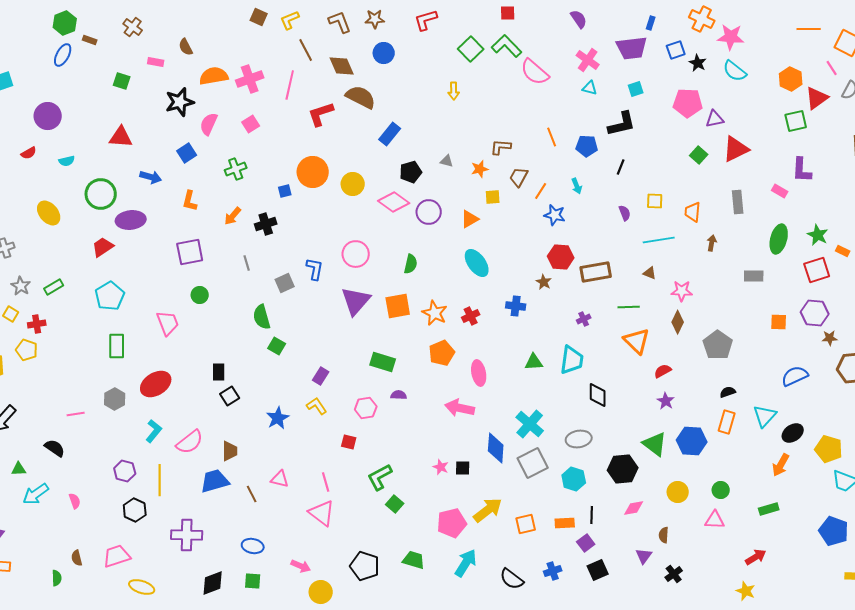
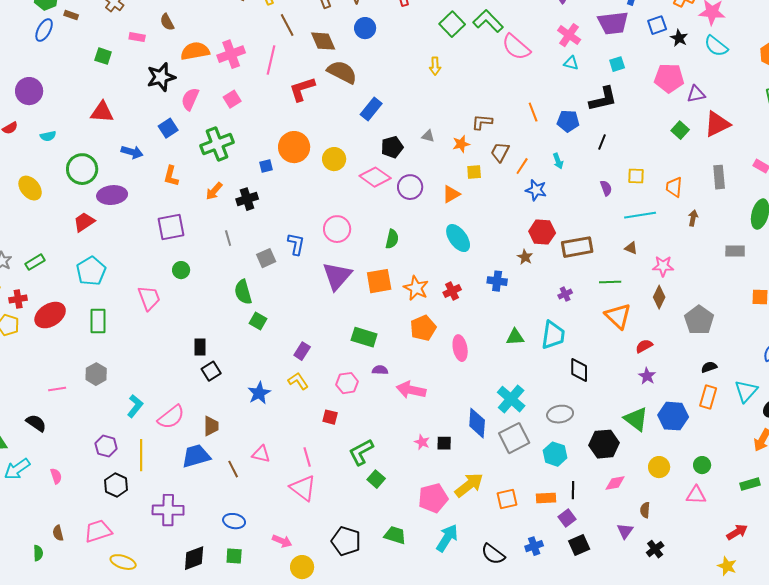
green cross: (236, 169) -> (217, 144), size x1.5
red ellipse: (156, 384) -> (50, 315), moved
pink arrow: (460, 408) -> (411, 390), moved

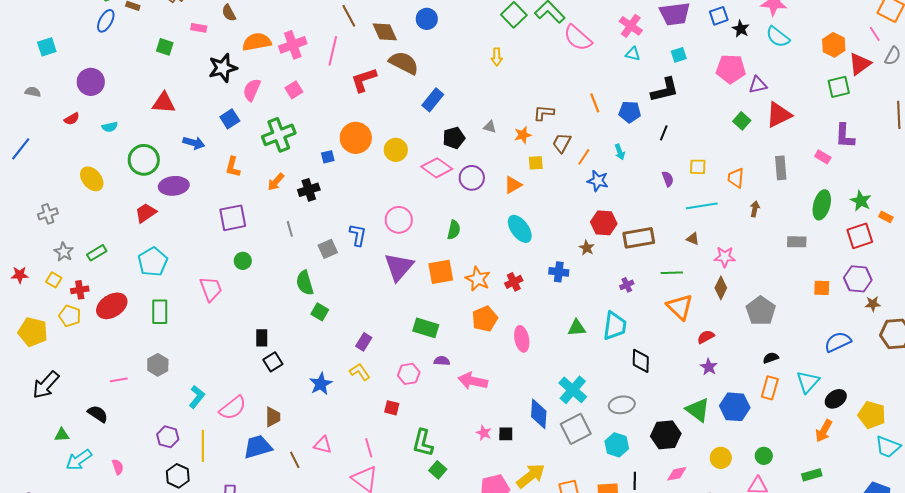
green L-shape: (361, 452) -> (423, 443), turned -48

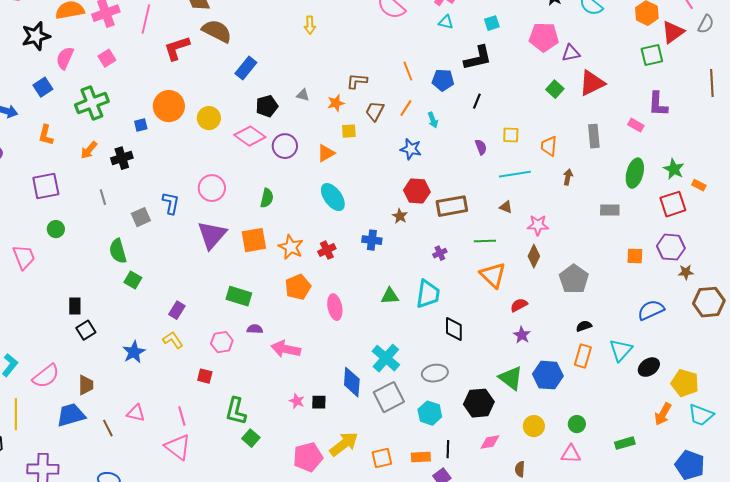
orange line: (584, 157) -> (406, 108), moved
orange arrow: (824, 431) -> (663, 414), moved

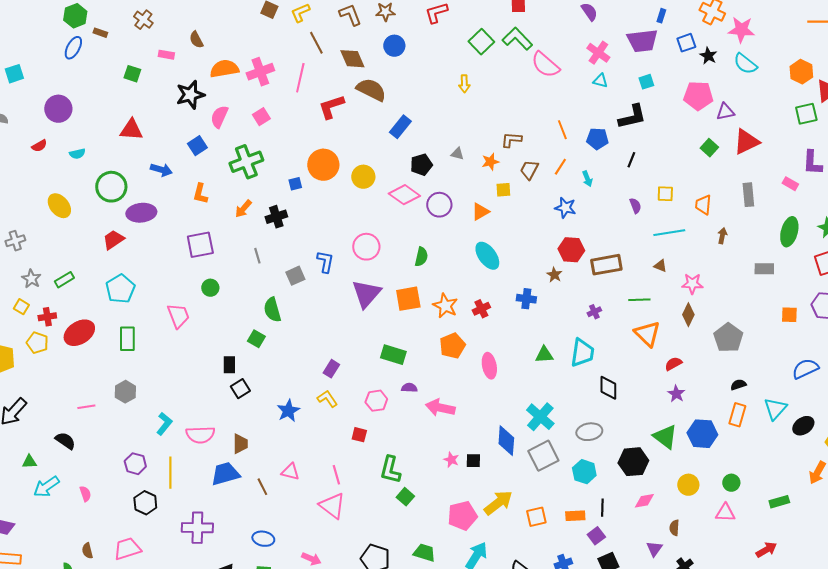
green square: (133, 280) -> (256, 339), moved
pink semicircle: (46, 376) -> (200, 435), turned 36

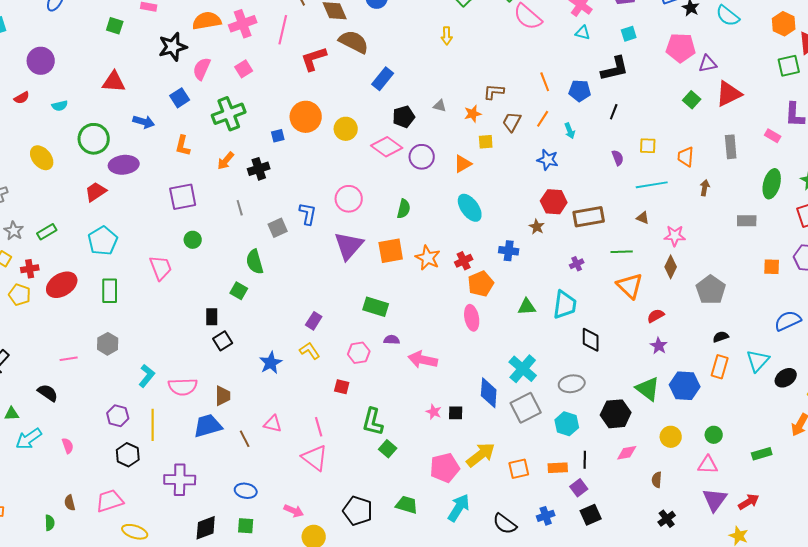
orange pentagon: (452, 346) -> (481, 284), moved
purple triangle: (654, 549) -> (715, 500), moved, size x1.5

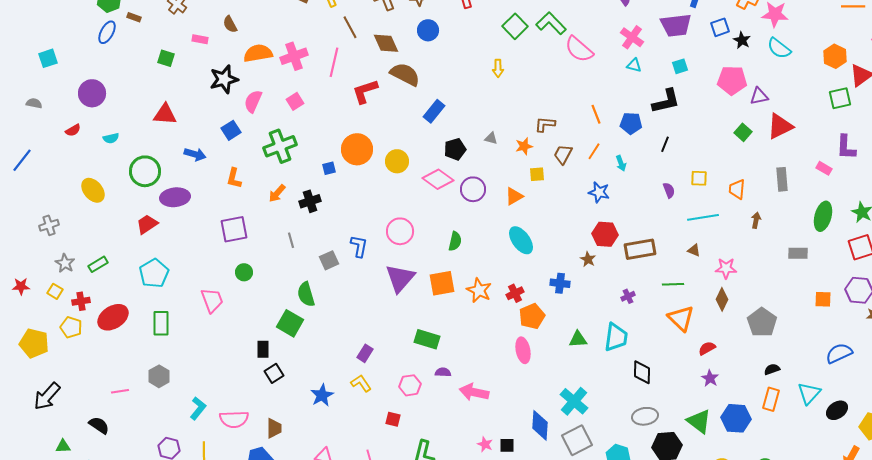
green square: (239, 291) -> (290, 323), size x1.5
gray ellipse: (572, 384) -> (645, 416), moved

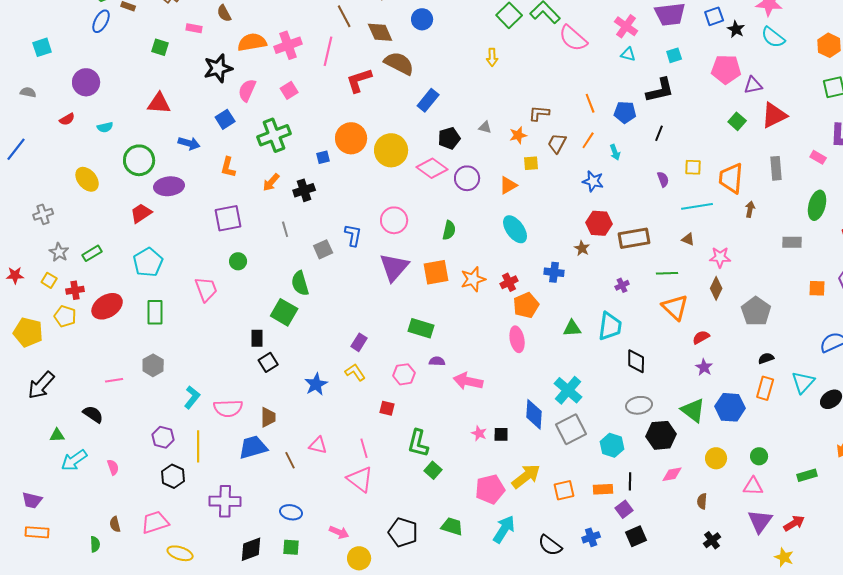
yellow circle: (397, 161) -> (391, 150), size x1.4
orange trapezoid: (737, 189) -> (731, 178), size x1.5
orange star: (479, 290) -> (473, 279), turned 30

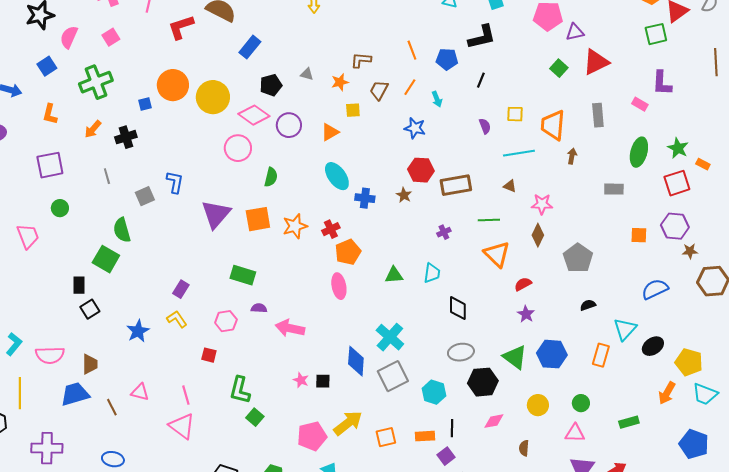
pink circle: (394, 220) -> (238, 148), moved
blue cross: (554, 272) -> (365, 198), moved
cyan trapezoid: (610, 326) -> (432, 273), size x0.7
orange rectangle: (765, 388) -> (601, 355), moved

